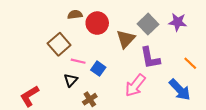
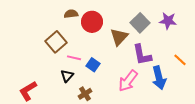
blue arrow: (180, 90) -> (159, 78), moved, turned 30

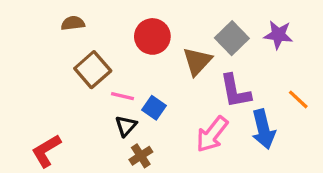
brown semicircle: (71, 14) -> (73, 23), moved
black triangle: (67, 76) -> (126, 126), moved

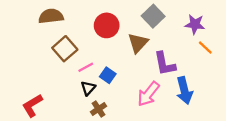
brown semicircle: (73, 23) -> (51, 16), size x1.5
gray square: (232, 38) -> (153, 16), moved
pink line: (123, 96) -> (86, 67), turned -42
orange line: (298, 99) -> (205, 48), moved

